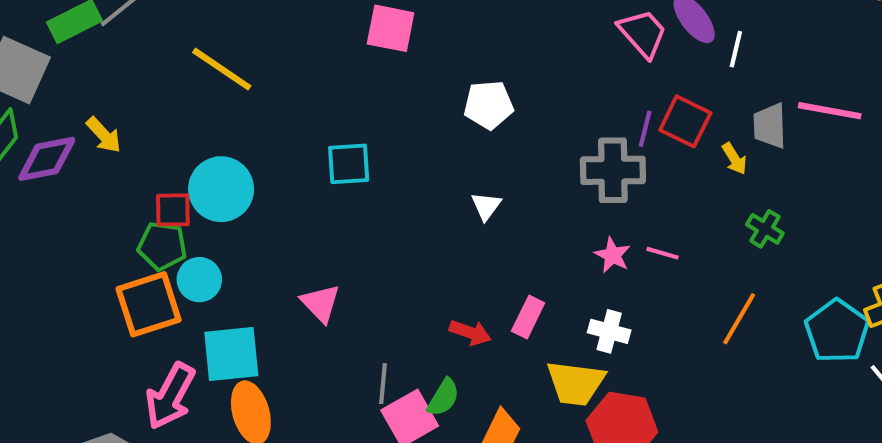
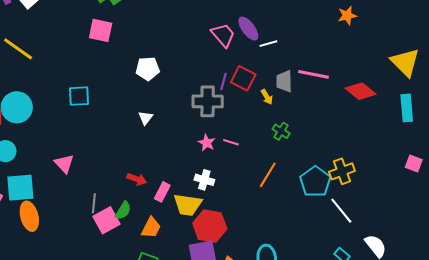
white line: (736, 49) -> (268, 44), turned 60
pink rectangle: (528, 317) -> (162, 192), moved

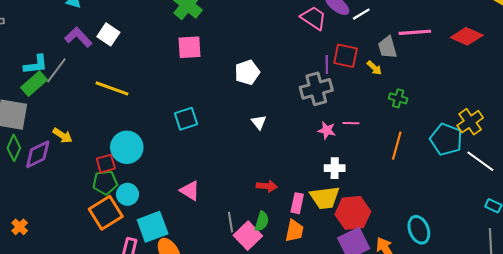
pink rectangle: (162, 192) -> (297, 203), moved

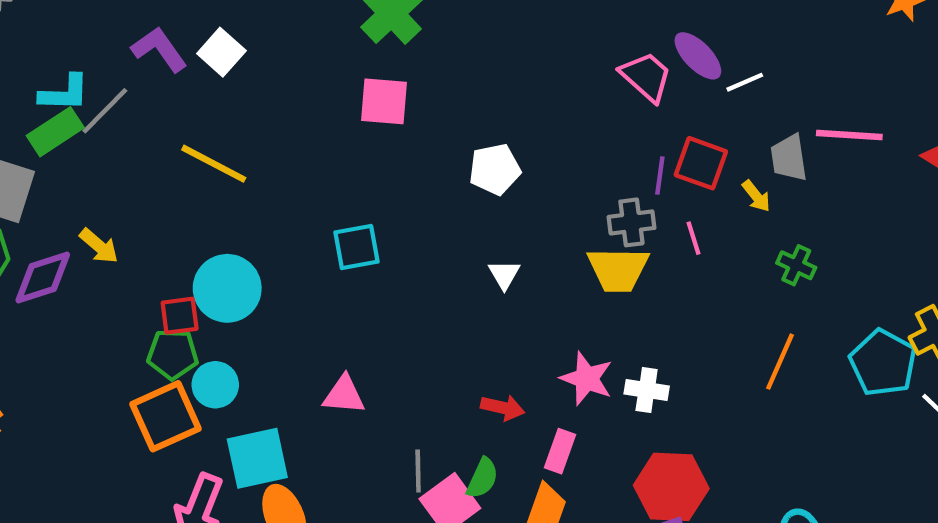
gray cross: (316, 89) -> (631, 222), size x0.7
pink line: (351, 123) -> (694, 238), moved, turned 63
pink star: (327, 130) -> (587, 379), moved, size x1.4
pink triangle: (190, 191) -> (344, 395), turned -35
yellow trapezoid: (325, 198) -> (618, 269), moved

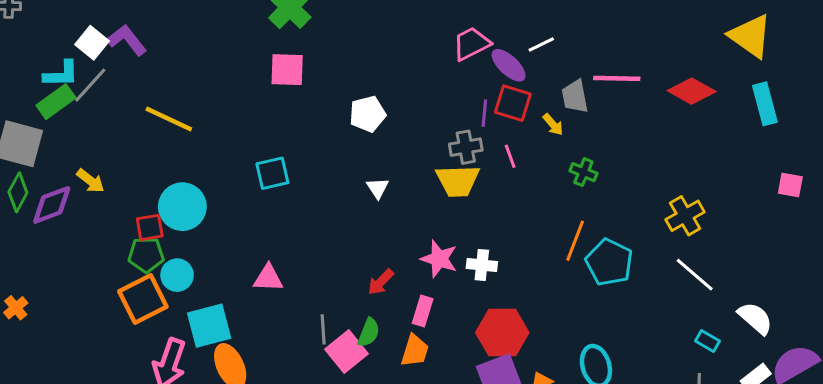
white square: (221, 52) -> (92, 43), moved
purple ellipse: (698, 56) -> (509, 65), moved
pink trapezoid: (646, 77) -> (471, 44), turned -66
cyan pentagon: (883, 363) -> (609, 262), moved
red arrow: (503, 408) -> (381, 282), turned 124

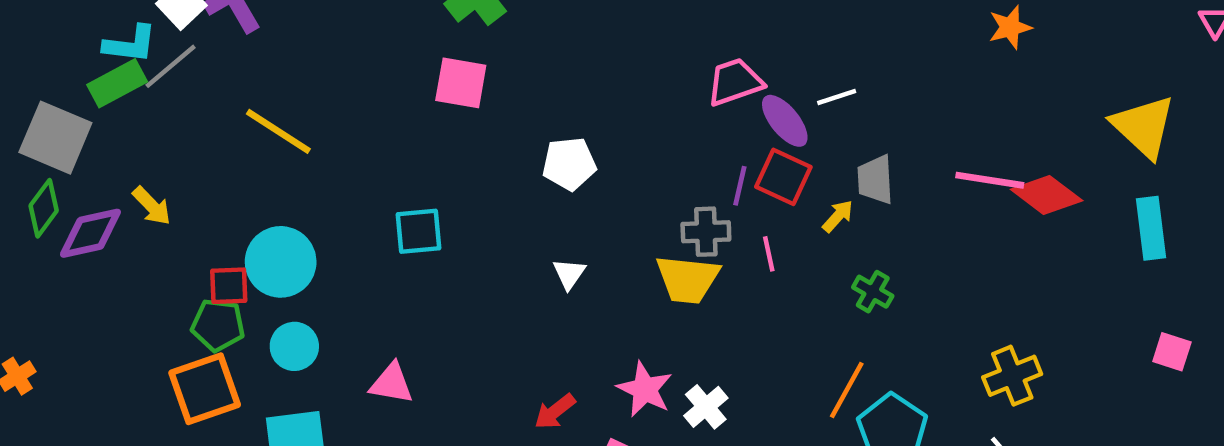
pink line: (617, 78) -> (990, 180), moved
yellow arrow: (553, 125) -> (838, 216), turned -105
white cross: (482, 265) -> (706, 407), turned 36
cyan circle: (177, 275) -> (294, 346), moved

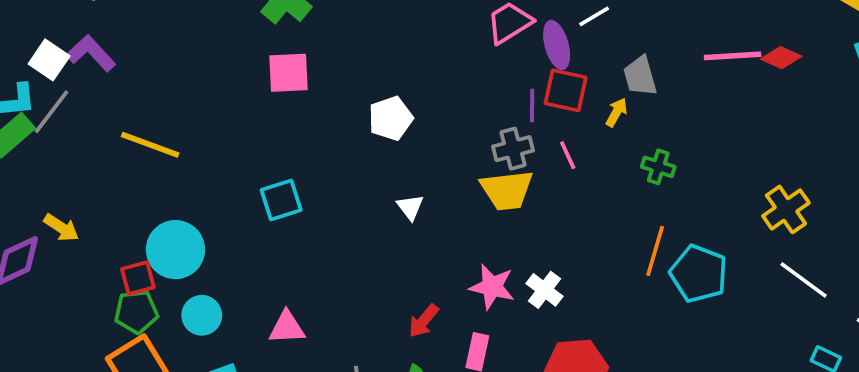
purple ellipse: (785, 121) -> (557, 45), turned 36
red diamond: (1047, 195) -> (781, 58), size x0.7

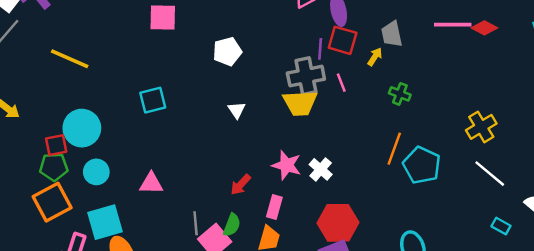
gray cross: (513, 149) -> (306, 76), size x1.4

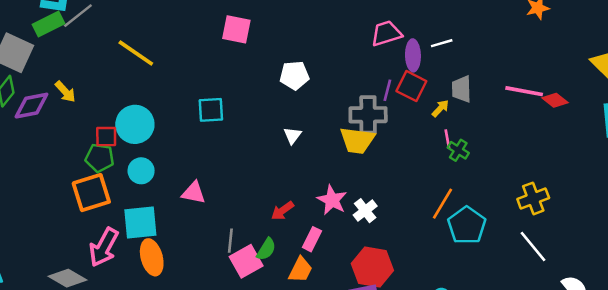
pink line: (341, 83) -> (447, 139), moved

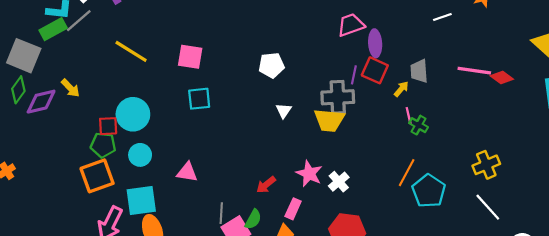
pink square: (236, 29) -> (190, 57), moved
white line: (442, 43) -> (442, 17), moved
white triangle: (293, 136) -> (284, 111), moved

